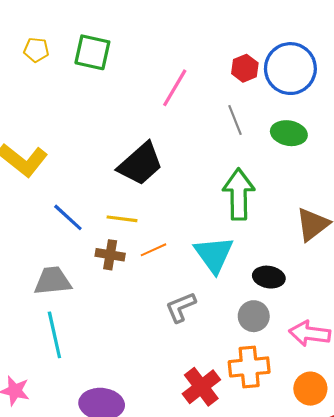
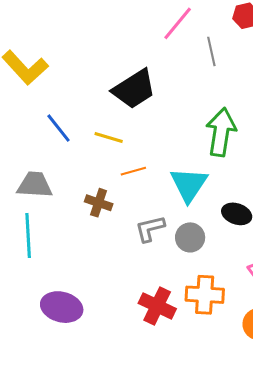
gray line: (235, 120) -> (211, 51), moved
brown cross: (110, 255) -> (99, 203), moved
gray circle: (254, 316) -> (190, 237), moved
red cross: (201, 387) -> (157, 306), turned -36

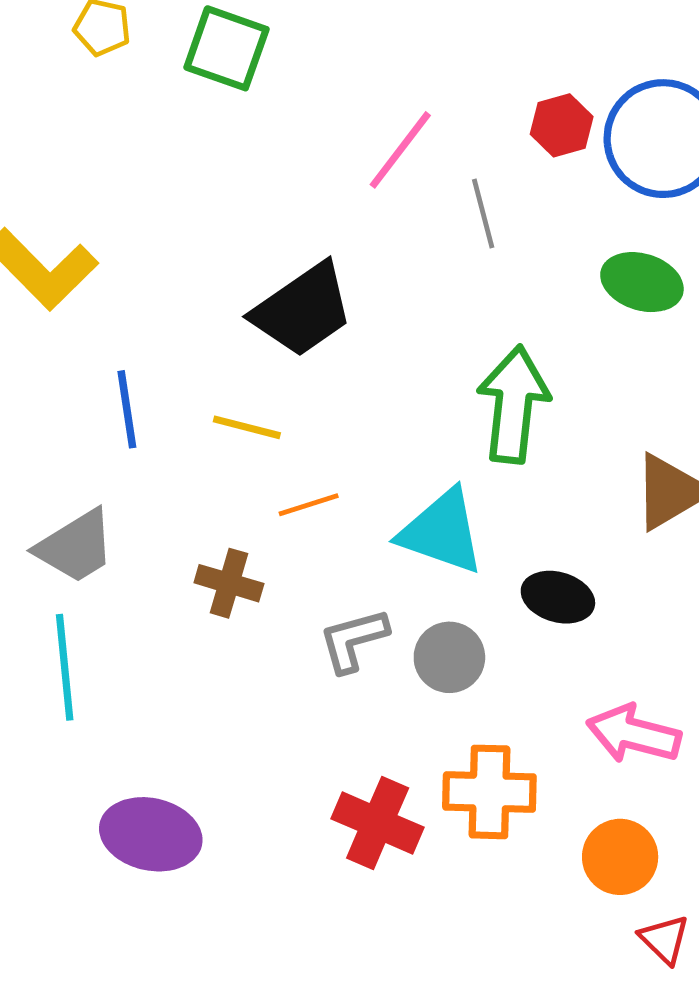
blue line: (58, 128) -> (127, 409), turned 32
gray trapezoid: (35, 185) -> (75, 546), turned 147
cyan triangle: (189, 185) -> (442, 532), turned -42

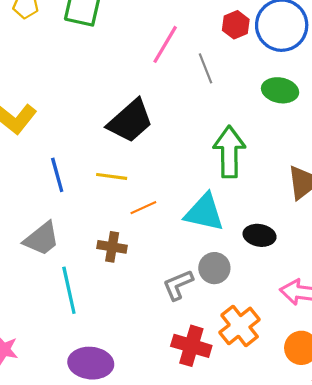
gray L-shape: (353, 640) -> (178, 285), moved
cyan line: (65, 667) -> (69, 290), moved
orange cross: (489, 792) -> (240, 326), turned -33

